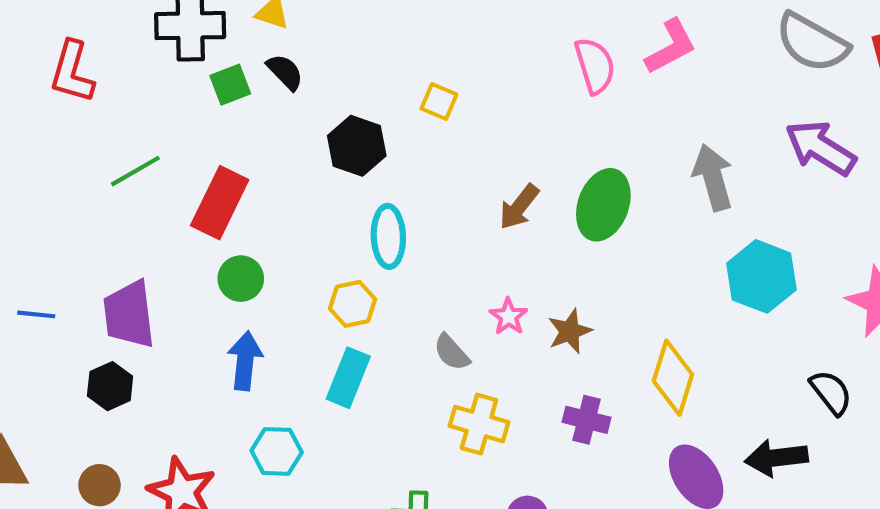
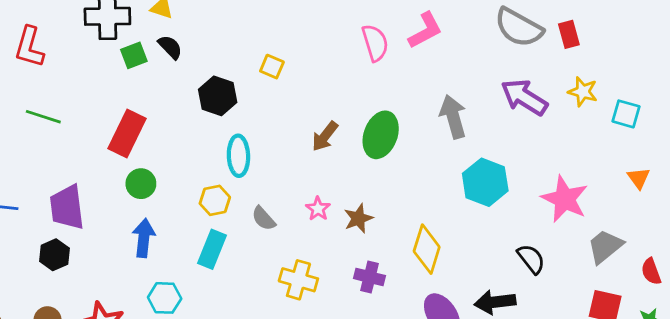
green line: (135, 171) -> (43, 117), moved, turned 48
gray semicircle: (452, 352) -> (264, 218), moved

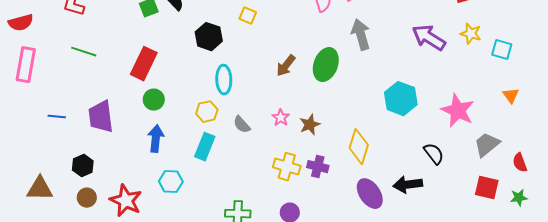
gray arrow: (453, 117) -> (361, 35), moved
black hexagon: (54, 255) -> (83, 166), moved
yellow cross: (298, 280) -> (287, 167), moved

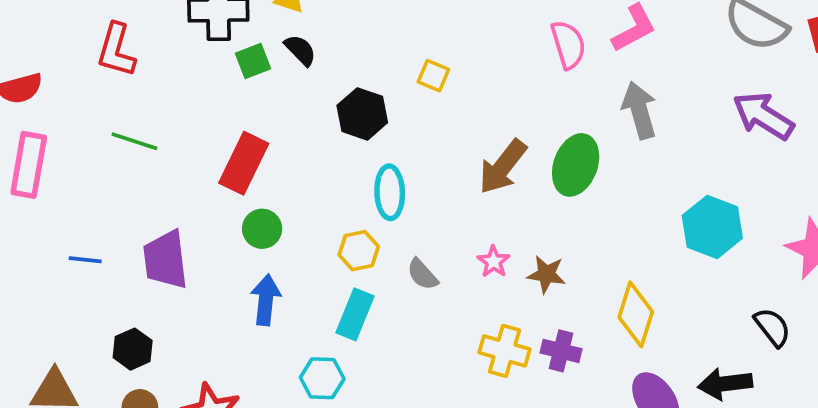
brown arrow: (286, 66) -> (503, 167), size x1.4
brown star: (310, 125) -> (546, 274), turned 30
cyan hexagon: (171, 182) -> (322, 378), moved

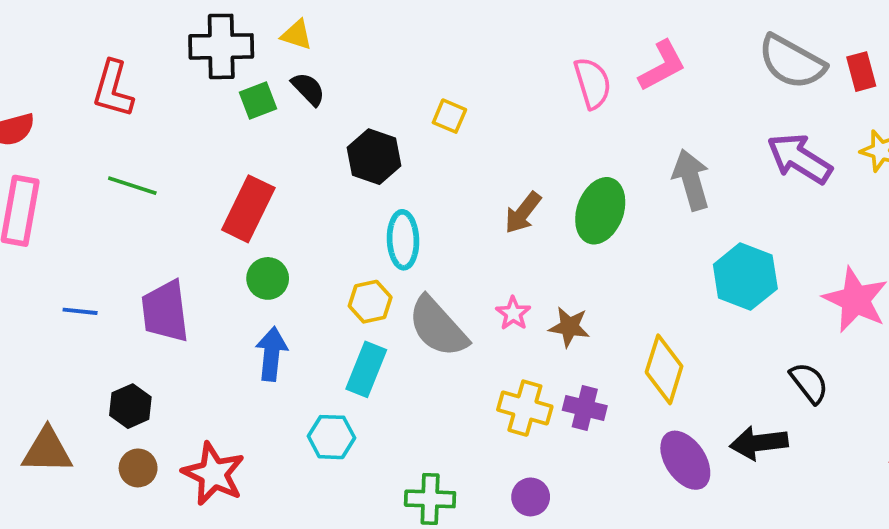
gray arrow: (639, 110) -> (691, 180), moved
brown arrow: (503, 167) -> (523, 213), size x0.7
gray semicircle: (422, 274) -> (438, 327), size x1.8

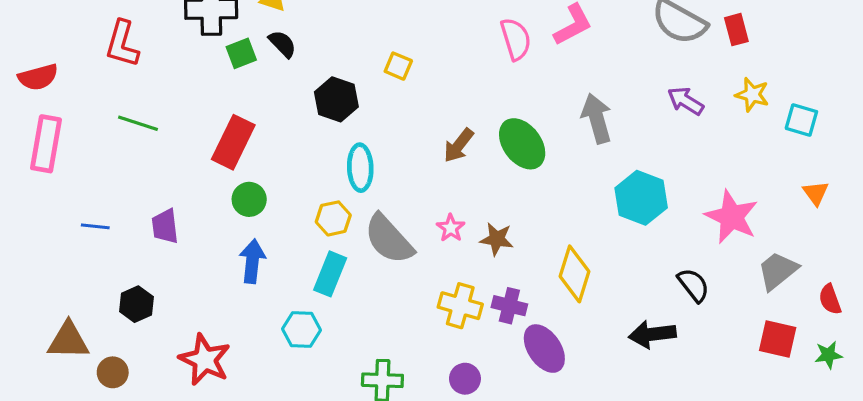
purple arrow: (799, 159) -> (686, 101), size x0.7
green ellipse: (600, 211) -> (522, 144), turned -57
purple trapezoid: (165, 311) -> (165, 226), size x0.7
purple ellipse: (685, 460) -> (544, 349), moved
brown circle: (138, 468) -> (113, 372), moved

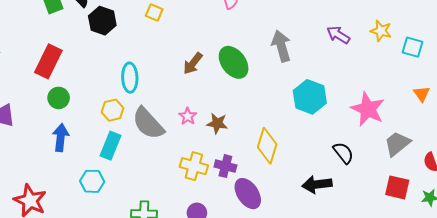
black hexagon: (336, 99) -> (102, 21), moved

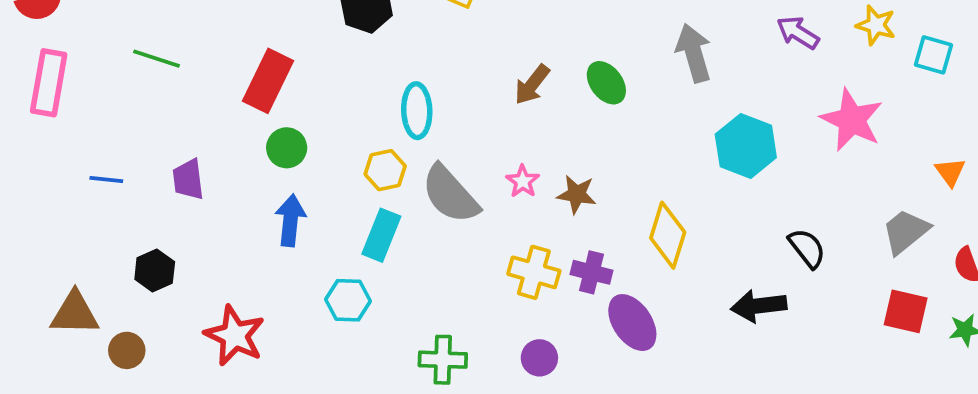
green ellipse: (234, 62) -> (606, 83), size x0.7
orange triangle: (422, 94) -> (950, 172), moved
pink star: (368, 109) -> (852, 120), moved

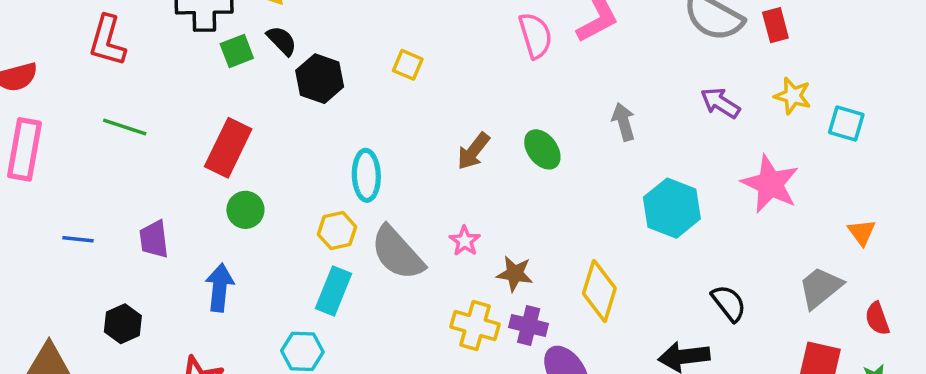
gray arrow: (694, 53) -> (624, 122), size x0.7
brown star: (577, 194) -> (515, 274), moved
blue arrow: (290, 220) -> (220, 288), moved

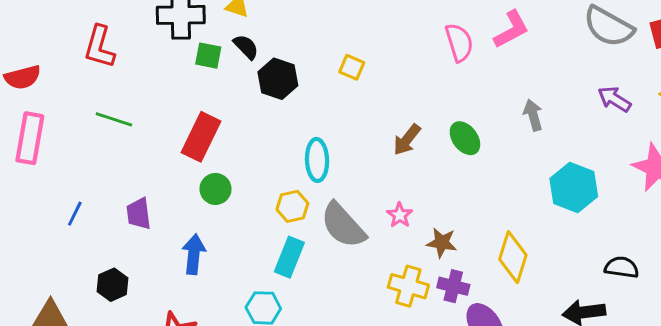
green square: (237, 51) -> (208, 56), turned 32
blue line: (78, 239) -> (75, 214), turned -70
black semicircle: (729, 303) -> (622, 267), turned -44

